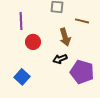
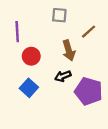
brown line: (82, 21) -> (89, 32), turned -56
blue square: (22, 77) -> (29, 88), moved

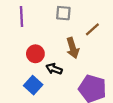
purple line: (17, 32) -> (21, 17), moved
black arrow: (63, 76) -> (54, 69), moved, turned 42

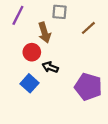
purple line: (21, 17) -> (18, 15), turned 30
brown arrow: (73, 48) -> (44, 33), moved

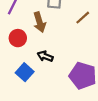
red circle: (32, 52) -> (18, 38), moved

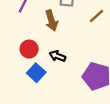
red circle: (18, 38) -> (29, 49), moved

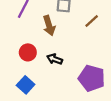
blue square: (36, 73) -> (26, 85), moved

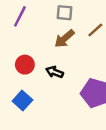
brown arrow: (49, 26) -> (64, 39), moved, turned 66

